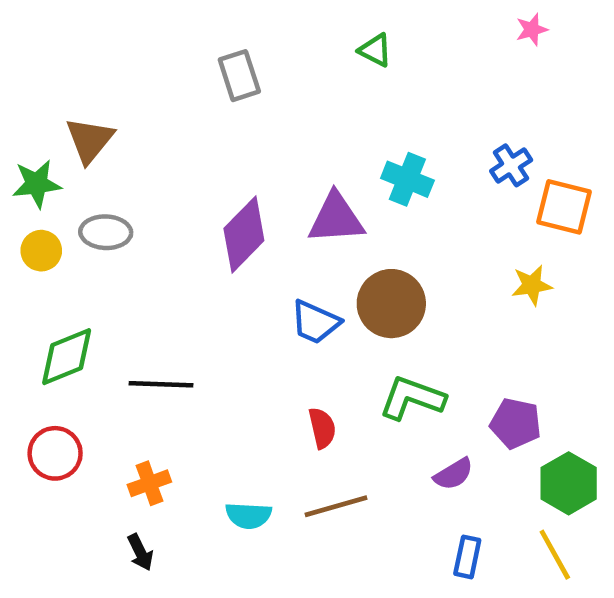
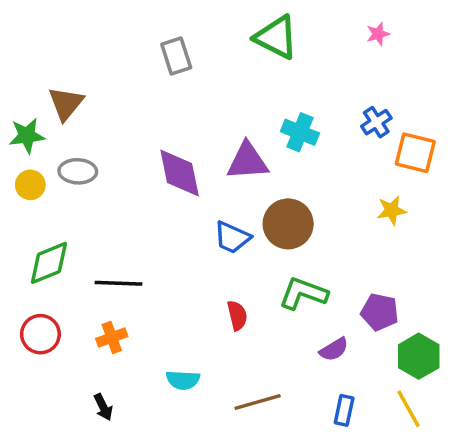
pink star: (532, 30) -> (378, 34), moved
green triangle: (375, 50) -> (276, 37), size x1.8
purple diamond: (244, 235) -> (180, 173), turned -56
orange cross: (149, 483) -> (112, 338), moved
brown line: (336, 506) -> (258, 402), moved

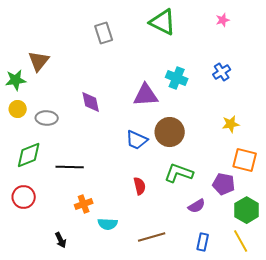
orange square: (415, 153) -> (245, 160), moved
gray ellipse: (78, 171) -> (47, 118), moved
purple diamond: (180, 173) -> (91, 102), moved, size x0.7
orange cross: (112, 338) -> (84, 204), moved

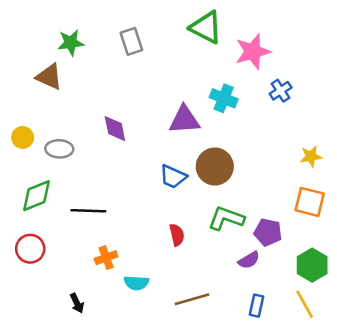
pink star: (223, 20) -> (253, 51), moved, size x2.0
brown triangle: (39, 61) -> (49, 77), turned -45
green star: (16, 80) -> (71, 43), moved
yellow star: (231, 124) -> (311, 156), moved
purple pentagon: (224, 184) -> (268, 232), moved

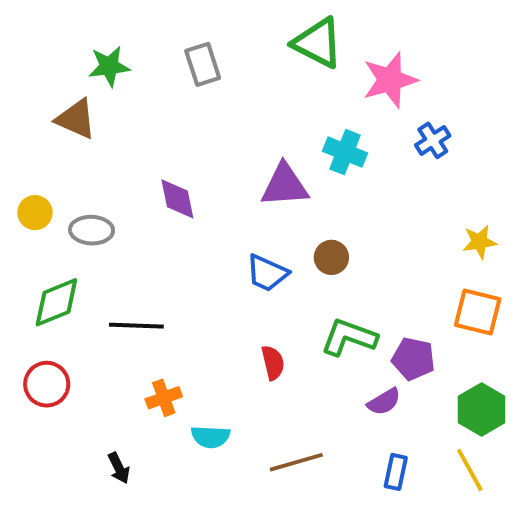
brown circle: (215, 167) -> (331, 257), size x0.6

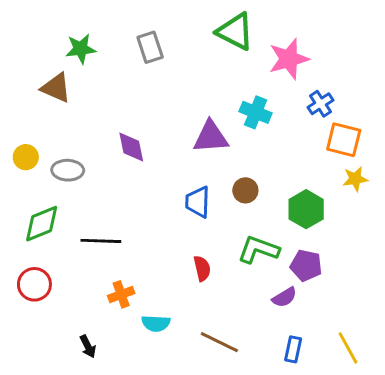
blue trapezoid: (267, 273) -> (198, 202), turned 68
orange square: (478, 312) -> (344, 140), moved
green hexagon: (482, 410) -> (306, 209), moved
brown line: (296, 462) -> (219, 342), turned 42

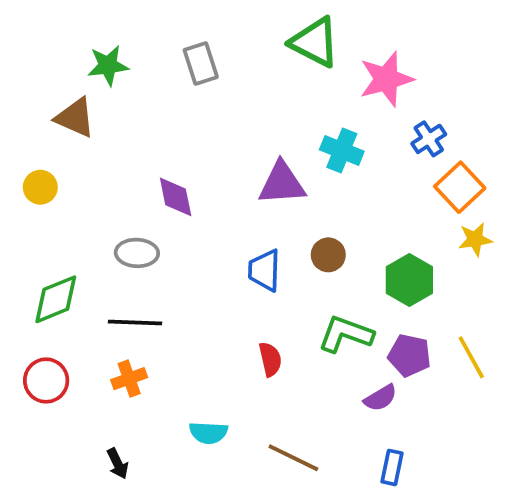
orange square: (344, 140) -> (460, 187), turned 33
yellow circle: (26, 157) -> (40, 187), moved
gray ellipse: (68, 170) -> (137, 253), moved
orange cross: (121, 294) -> (129, 379), moved
yellow line: (348, 348) -> (471, 357), moved

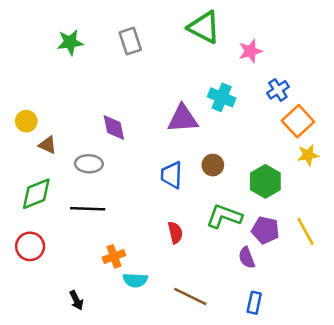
pink star: (386, 79) -> (250, 51), size x0.7
brown triangle: (75, 118) -> (48, 145), moved, size x0.7
orange cross: (129, 379) -> (114, 256), moved
purple semicircle: (380, 398) -> (247, 258), turned 100

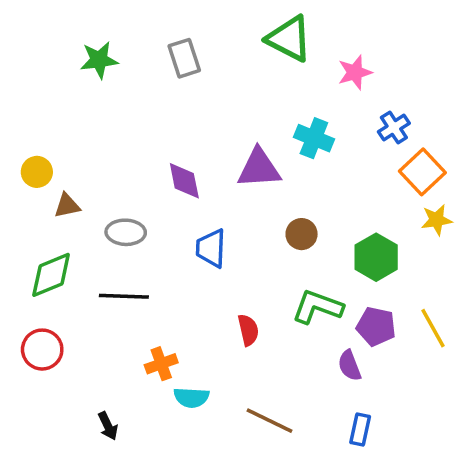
purple diamond: (114, 127) -> (184, 181), moved
brown triangle: (48, 145) -> (67, 206), turned -36
blue trapezoid: (172, 175) -> (211, 248), moved

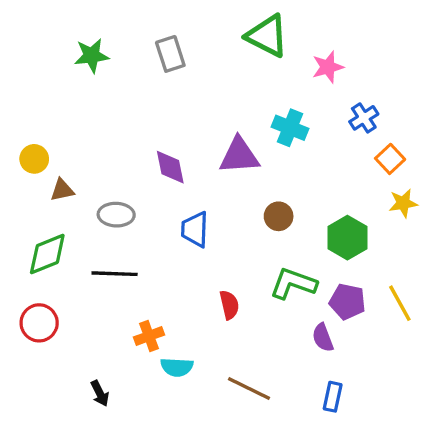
orange square: (422, 172) -> (390, 159), size x0.7

